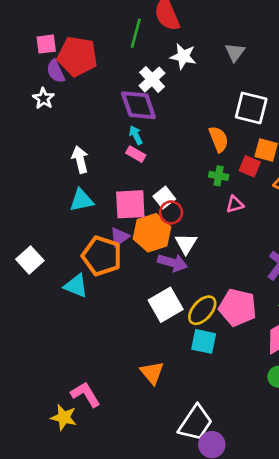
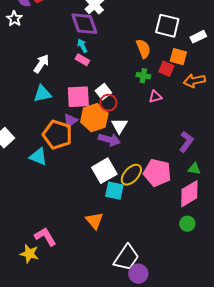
white arrow: (80, 160) -> (41, 64), turned 48
cyan square: (204, 341) -> (114, 191), moved

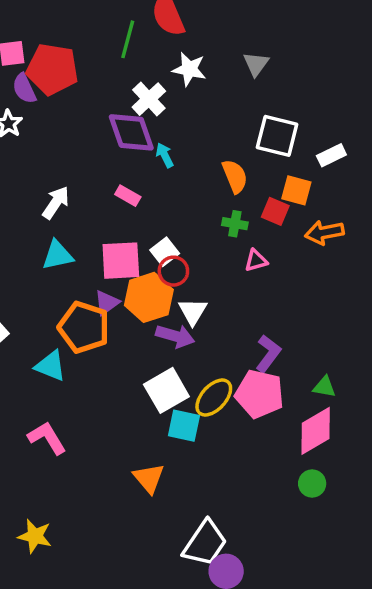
cyan arrow: (82, 46) -> (165, 155), moved
purple L-shape: (186, 142) -> (268, 354), moved
pink L-shape: (45, 237) -> (47, 438), moved

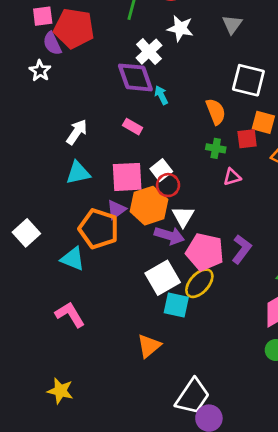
red square: (275, 211) -> (247, 139), turned -30
pink pentagon: (259, 394) -> (205, 252), moved
orange triangle: (149, 478) -> (149, 346), turned 30

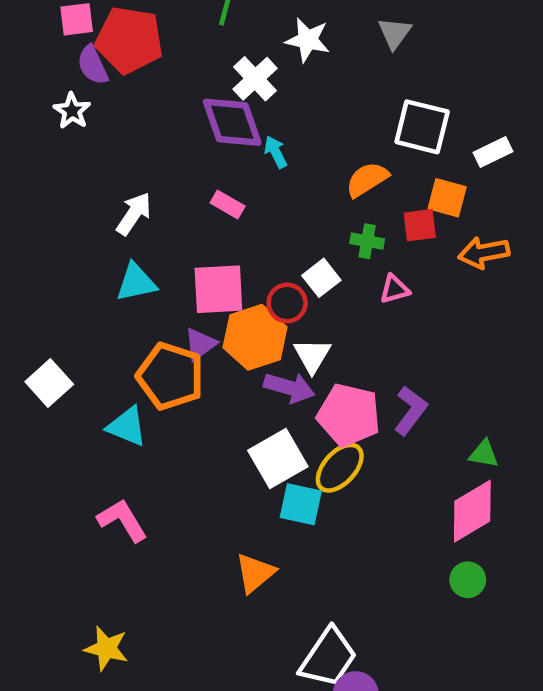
orange semicircle: (216, 112) -> (367, 179), turned -100
white square: (161, 170) -> (321, 278), moved

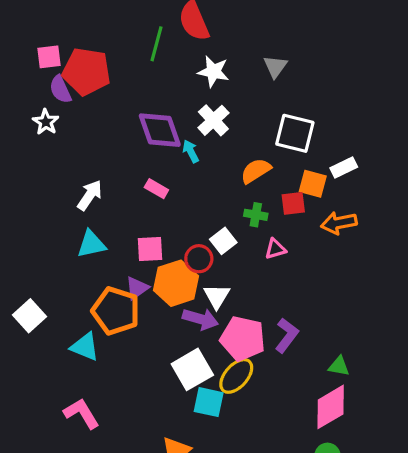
white cross: (255, 79) -> (213, 120), moved
white rectangle: (493, 152) -> (344, 168), moved
pink square: (218, 289) -> (150, 249), size x0.7

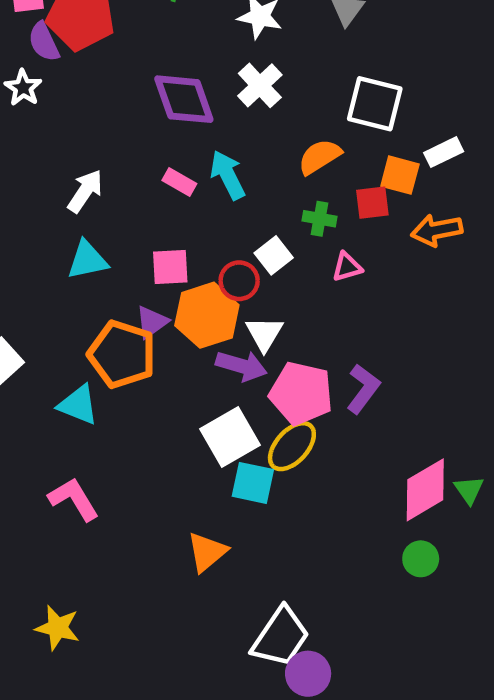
cyan arrow: (191, 151) -> (228, 175), moved, size x1.5
green triangle: (339, 366) -> (469, 490), moved, turned 45

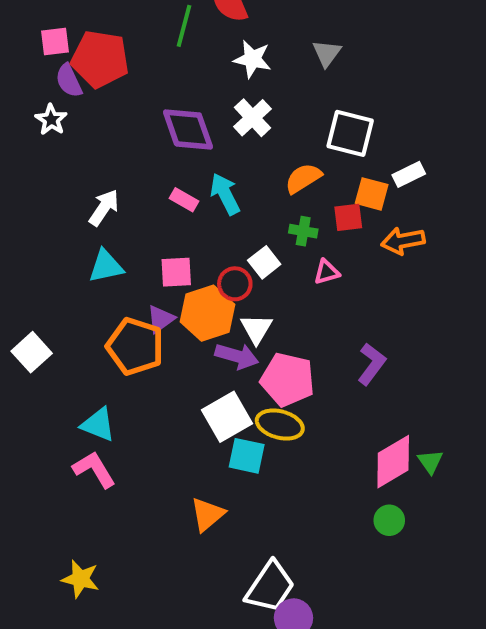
purple L-shape: (363, 389) -> (372, 364), moved
cyan triangle: (78, 405) -> (98, 425), moved
yellow ellipse: (292, 446) -> (280, 425), turned 63

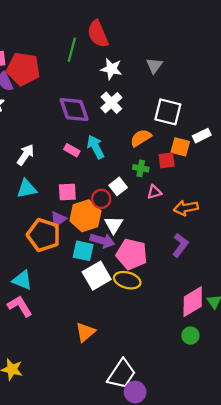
orange arrow: (403, 241) -> (186, 208), moved
cyan square: (247, 456) -> (83, 251), moved

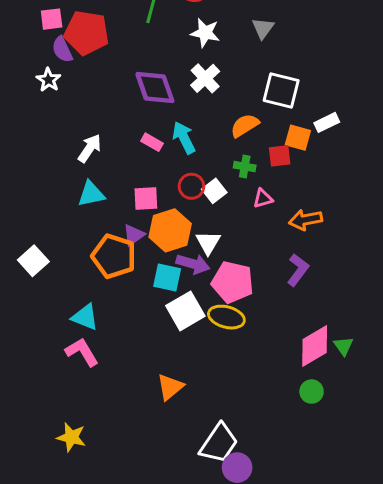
red circle: (101, 199) -> (191, 186), moved

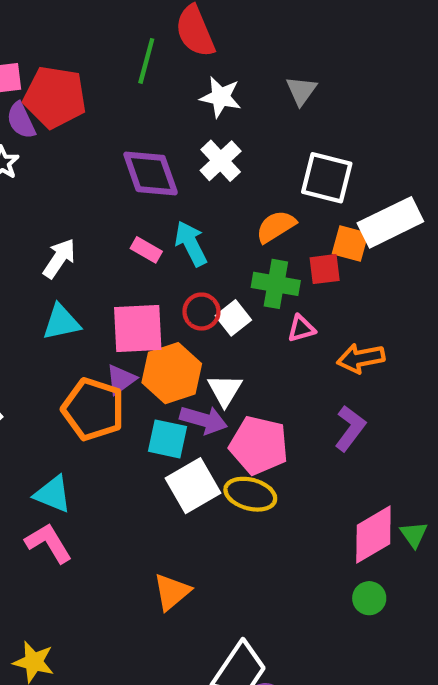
white rectangle: (327, 122) -> (390, 222), size x1.8
green cross: (245, 167) -> (276, 284), size x1.5
pink square: (146, 198) -> (138, 329), size x1.5

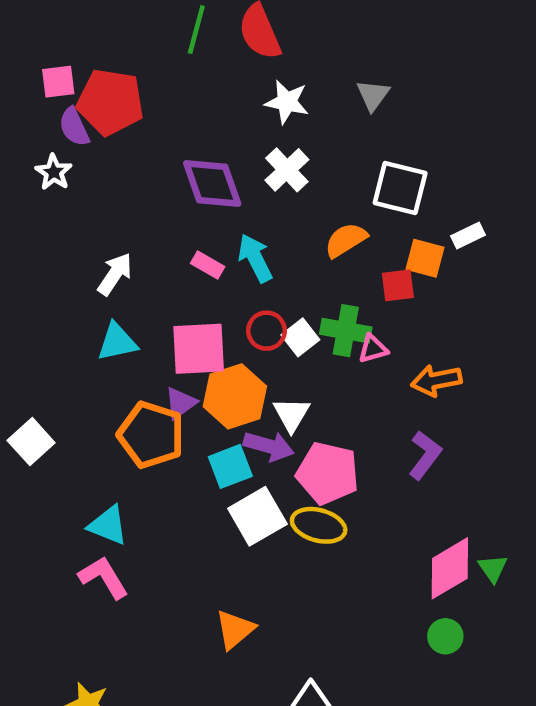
green line: (146, 61) -> (196, 30), moved
white rectangle: (390, 222) -> (468, 236), size x0.5
green cross: (276, 284) -> (346, 331), moved
cyan square: (168, 439) -> (230, 466), turned -33

